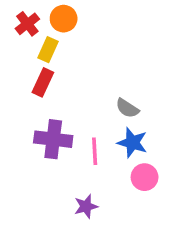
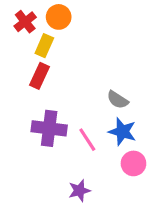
pink line: (95, 151) -> (87, 140), turned -30

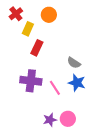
orange circle: (59, 17) -> (49, 15), moved
red rectangle: (40, 76) -> (37, 48), moved
pink circle: (133, 163) -> (68, 119), moved

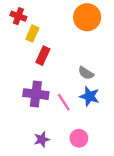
red cross: (16, 14) -> (18, 16), turned -32
orange circle: (49, 15) -> (87, 17), moved, size x1.5
purple star: (50, 120) -> (42, 139), moved

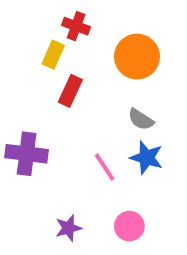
red cross: (18, 16) -> (76, 26), moved
orange circle: (87, 17) -> (137, 57), moved
purple cross: (36, 94) -> (27, 154), moved

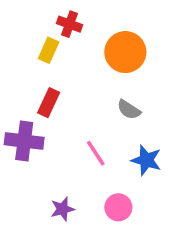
red rectangle: (70, 91) -> (49, 103), moved
blue star: (147, 158) -> (146, 160), moved

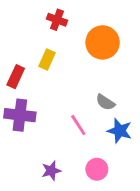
yellow rectangle: (49, 50) -> (47, 60), moved
red rectangle: (49, 103) -> (16, 77), moved
gray semicircle: (129, 110) -> (105, 102), moved

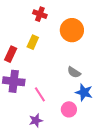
pink line: (78, 125) -> (40, 94), moved
pink circle: (97, 169) -> (69, 109), moved

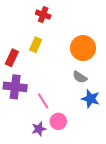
orange circle: (72, 30) -> (83, 48), moved
pink circle: (69, 109) -> (58, 121), moved

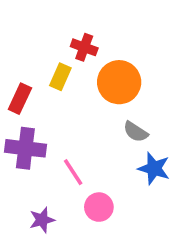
red cross: (43, 15) -> (84, 47), moved
orange circle: (83, 48) -> (119, 82), moved
purple star: (39, 129) -> (42, 220), moved

